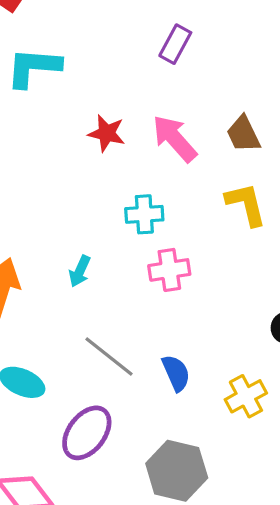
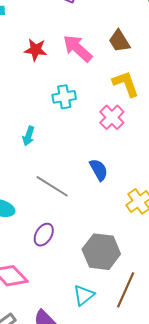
pink cross: (169, 270) -> (112, 117), moved, turned -30
blue semicircle: (176, 373) -> (99, 170), moved
purple ellipse: (87, 433) -> (44, 235), size x0.7

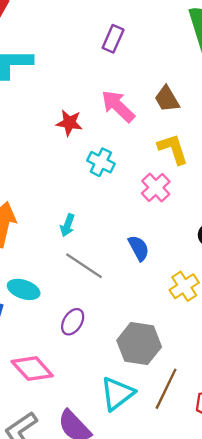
red star: (36, 50) -> (69, 123), moved
cyan cross: (64, 97) -> (101, 162), turned 35
cyan arrow: (28, 136) -> (67, 225), moved
cyan triangle: (84, 295) -> (117, 394), size x1.4

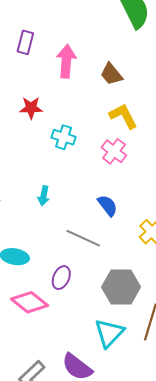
purple rectangle: (113, 39) -> (25, 42), moved
pink arrow: (118, 106) -> (66, 61), moved, turned 60
gray line: (84, 266) -> (83, 238), moved
pink diamond: (32, 369) -> (30, 302), moved

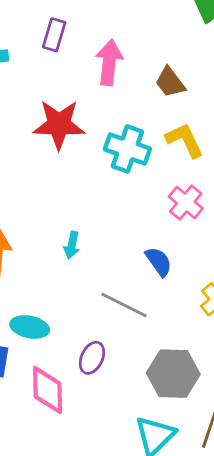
red star: (31, 108) -> (59, 125), size x1.6
cyan cross: (64, 137) -> (127, 149), moved, size x1.4
pink cross: (114, 151) -> (186, 203), moved
pink diamond: (30, 302) -> (48, 390), turned 48

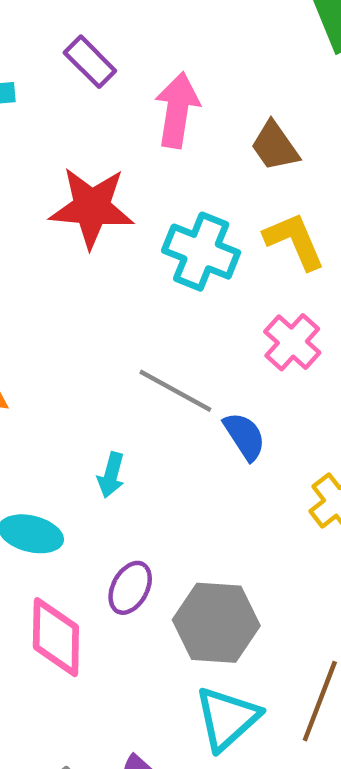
purple rectangle: (54, 35) -> (90, 62), turned -64
cyan arrow: (72, 245) -> (111, 475), moved
gray line: (124, 305) -> (175, 391), moved
gray hexagon: (173, 374) -> (216, 623), moved

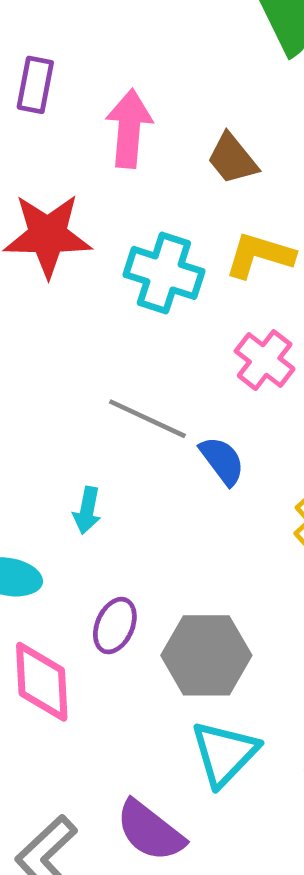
purple rectangle: (90, 62) -> (35, 85), turned 60
yellow L-shape: (294, 241) -> (260, 255), turned -46

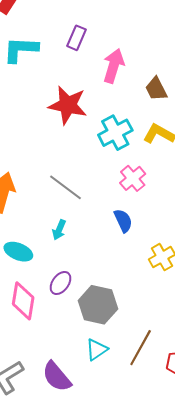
cyan cross: (164, 273) -> (115, 133), turned 32
pink cross: (265, 360) -> (133, 178), moved
gray line: (147, 419) -> (66, 187), moved
cyan triangle: (224, 753) -> (97, 350), size x0.7

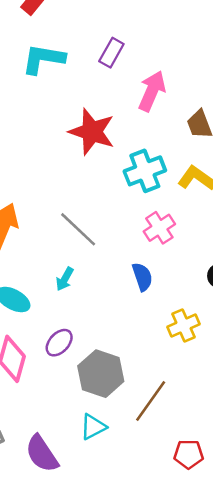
brown line: (141, 348) -> (151, 401), moved

